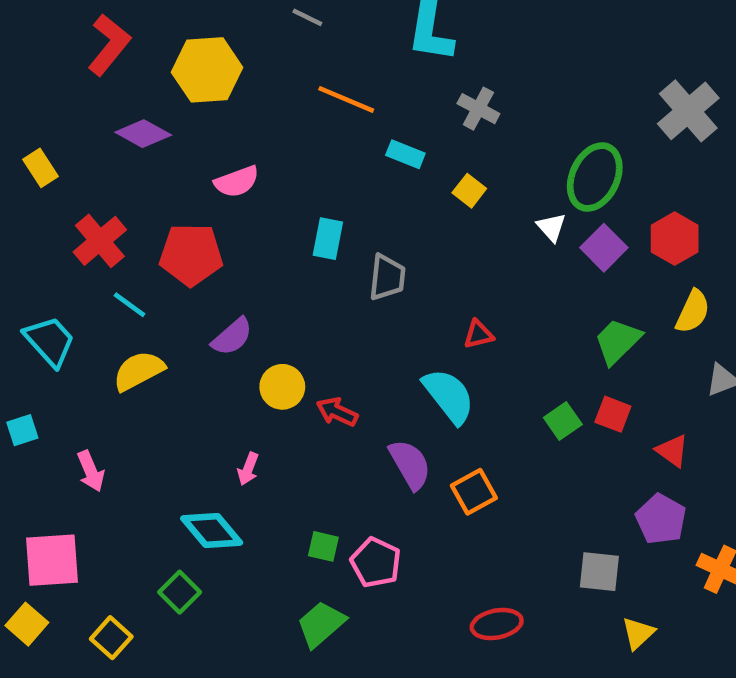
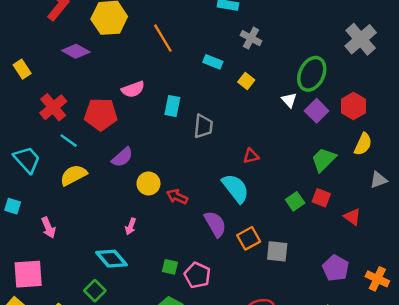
orange line: (346, 99) -> (163, 38), moved, turned 36
pink semicircle: (237, 182) -> (133, 89), moved
cyan square: (22, 430) -> (13, 206), turned 35
purple pentagon: (661, 519) -> (336, 268), moved
gray square: (599, 572) -> (277, 251), moved

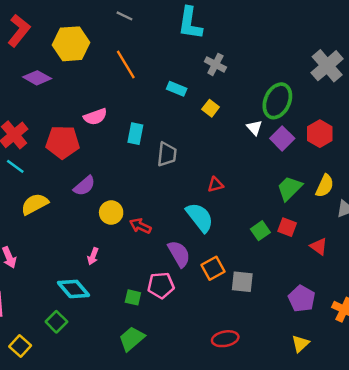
cyan line: (69, 141) -> (15, 166), moved
yellow semicircle: (363, 144) -> (325, 186), moved
pink pentagon: (197, 275) -> (161, 285), moved, turned -30

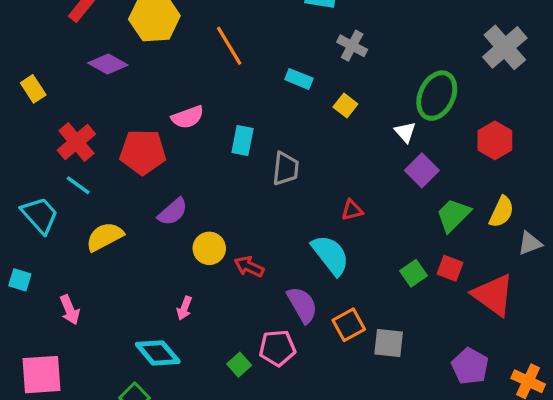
purple square: (282, 138) -> (422, 170), moved
red triangle: (319, 246) -> (493, 295), size x1.8
green square: (133, 297) -> (239, 365), turned 35

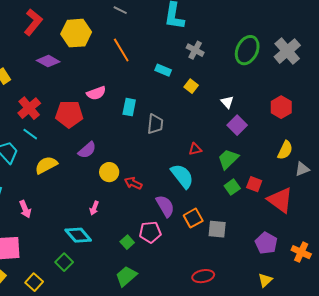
green ellipse: (437, 96) -> (247, 50), moved
green trapezoid: (453, 215) -> (228, 159), moved

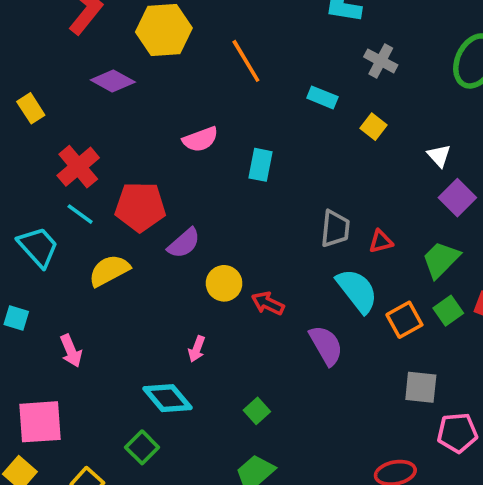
red pentagon: (69, 114) -> (140, 207), moved
gray trapezoid: (155, 124) -> (335, 229), moved
orange square: (193, 218) -> (404, 320), moved
pink pentagon: (150, 232) -> (457, 433), moved

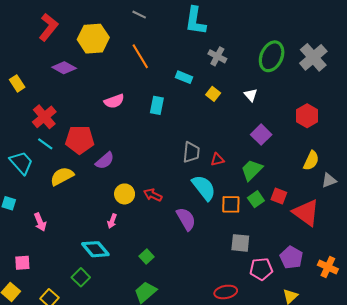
white triangle: (439, 156) -> (251, 95), moved
cyan rectangle: (260, 165) -> (157, 105), moved
yellow circle: (224, 283) -> (125, 194), moved
orange square: (404, 320) -> (231, 204), turned 30
pink square: (40, 422) -> (22, 263), size x0.6

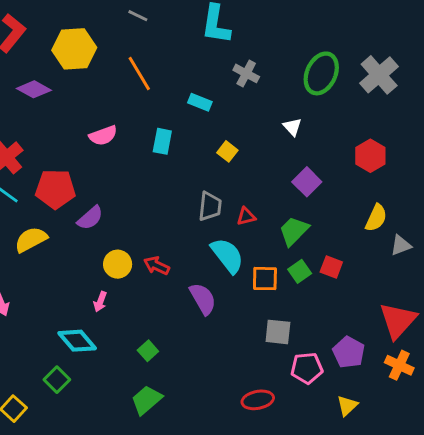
yellow square: (213, 94) -> (227, 151), moved
red triangle: (306, 213) -> (398, 320), moved, turned 36

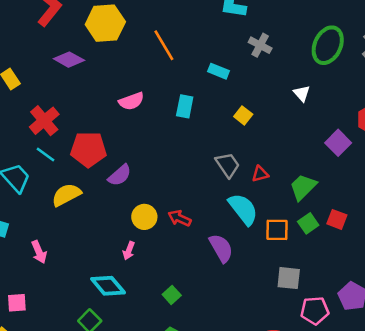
purple square: (307, 182) -> (338, 143), moved
gray trapezoid: (210, 206) -> (228, 165), turned -40

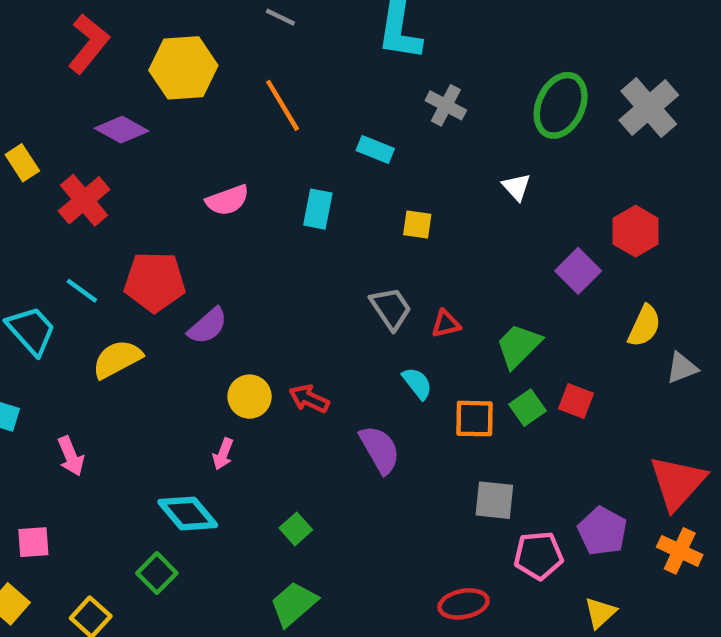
yellow square: (243, 115) -> (417, 224), turned -30
red cross: (44, 121) -> (84, 200), moved
cyan semicircle: (243, 209) -> (417, 383), size x0.6

